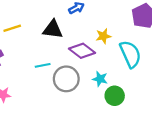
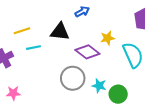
cyan line: (43, 65) -> (34, 48), moved
cyan star: (100, 79) -> (99, 86), moved

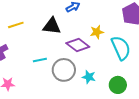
cyan line: (34, 48) -> (40, 60), moved
green circle: (118, 94) -> (118, 85), moved

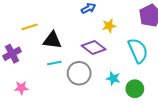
black triangle: (52, 26) -> (52, 40), moved
yellow star: (97, 32) -> (109, 26), moved
cyan star: (89, 77) -> (113, 78), moved

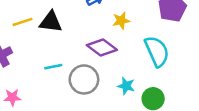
black triangle: (52, 40) -> (51, 22), moved

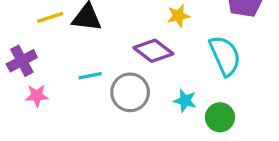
pink star: (12, 97) -> (37, 96), moved

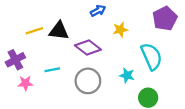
purple diamond: (153, 51) -> (88, 47), moved
cyan line: (90, 76) -> (52, 70), moved
cyan star: (185, 101) -> (127, 75), moved

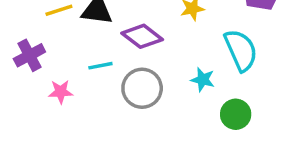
cyan line: (52, 70) -> (100, 66), moved
pink star: (25, 83) -> (61, 92), moved

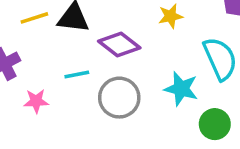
cyan star: (203, 80) -> (181, 89), size x1.4

